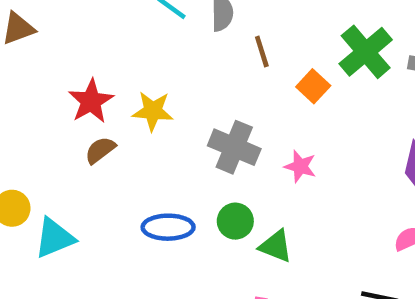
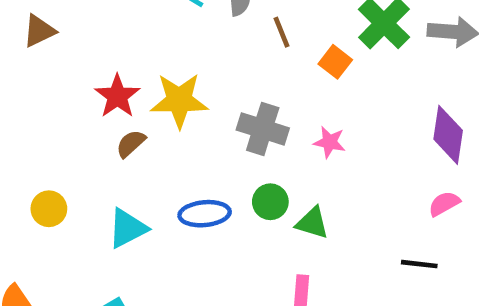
yellow star: (153, 111) -> (179, 100), size x1.4
cyan triangle: (54, 238) -> (127, 228), moved

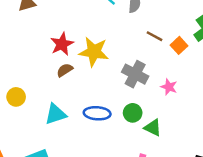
brown line: (282, 32) -> (155, 36), moved, turned -49

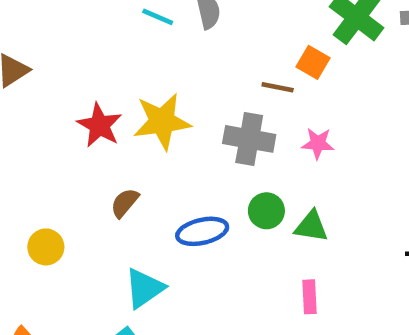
brown line: (155, 36) -> (278, 87), moved
brown semicircle: (65, 70) -> (125, 203), moved
cyan triangle: (55, 114) -> (144, 288), moved

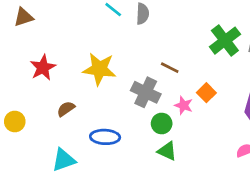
orange square: (313, 62) -> (206, 93), moved
red star: (99, 125) -> (43, 68), moved
green circle: (266, 211) -> (162, 124), moved

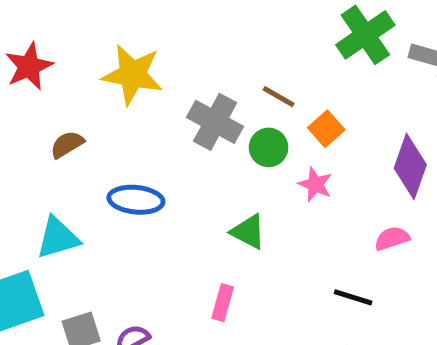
brown line: (170, 68) -> (279, 97), moved
pink star: (184, 105) -> (315, 184), moved
green circle: (162, 124) -> (269, 147), moved

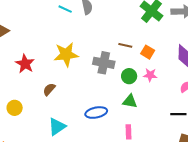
green circle: (269, 147) -> (129, 76), moved
blue ellipse: (136, 200) -> (96, 113), moved

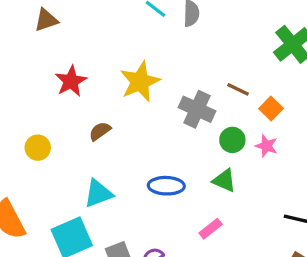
yellow star: (66, 54) -> (140, 82), turned -30
pink rectangle: (128, 132) -> (211, 229), turned 40

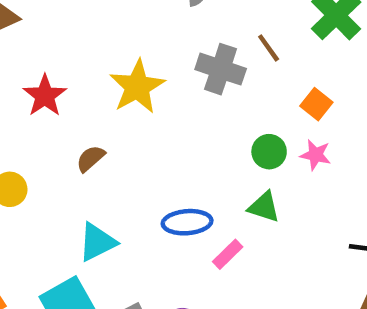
brown line: (238, 89) -> (269, 48), moved, turned 35
gray cross: (197, 109) -> (221, 69), moved
pink rectangle: (211, 229) -> (228, 254), moved

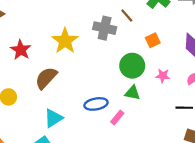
orange square: (316, 104) -> (153, 40), turned 32
green circle: (269, 152) -> (132, 66), size x1.5
pink star: (315, 155) -> (163, 76), moved
brown semicircle: (91, 159) -> (46, 78), size x1.6

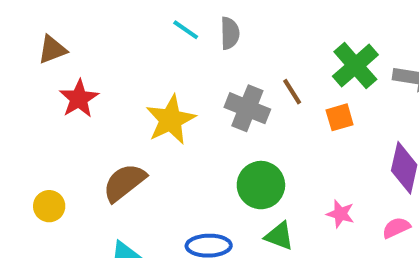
orange square: (153, 40) -> (340, 117), moved
red star: (21, 50) -> (79, 99), moved
green circle: (132, 66) -> (261, 185), moved

